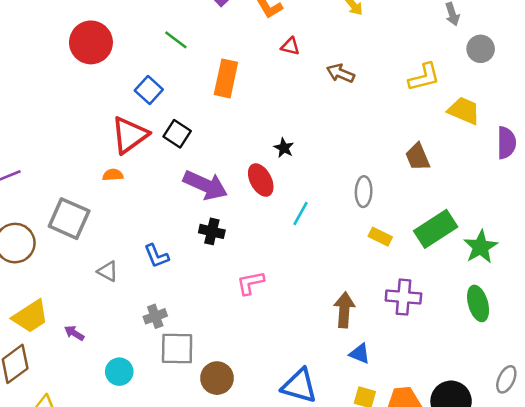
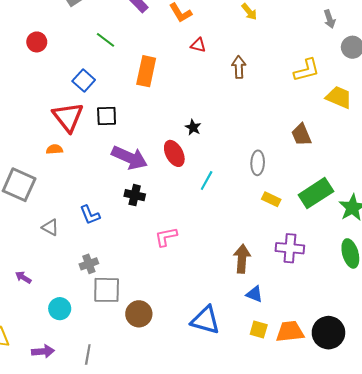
red circle: (91, 42) -> (37, 42), size x0.6
brown arrow: (340, 73) -> (239, 67), turned 65
black square: (177, 134) -> (107, 116), turned -35
red triangle: (130, 135) -> (68, 117), turned -32

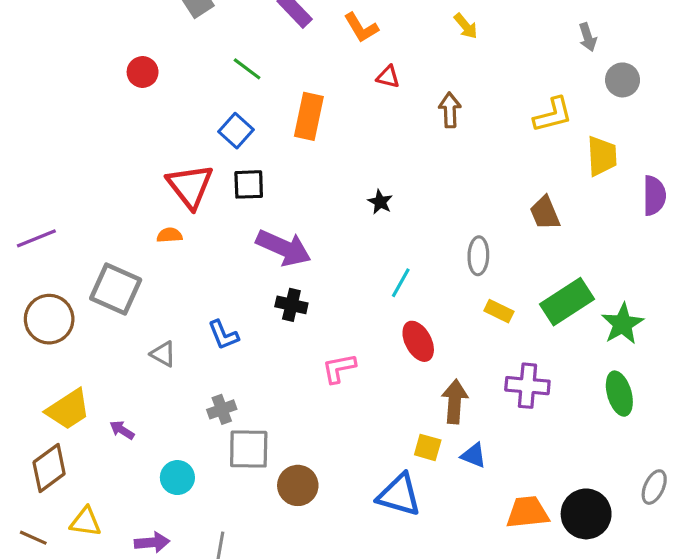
blue square: (84, 81) -> (236, 131), moved
yellow trapezoid: (339, 97) -> (602, 156), turned 64
red ellipse: (174, 153) -> (418, 341), moved
yellow square: (259, 329) -> (428, 447), moved

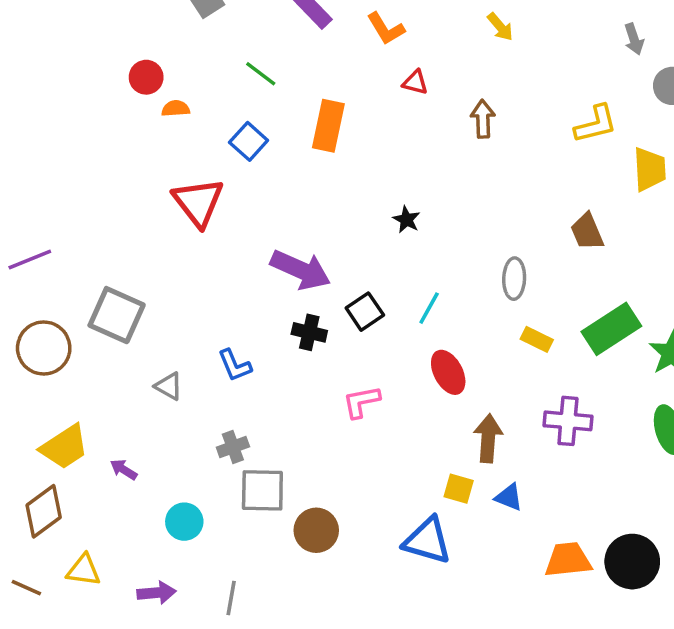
black square: (249, 184) -> (365, 312), moved, turned -32
orange semicircle: (169, 235) -> (176, 108), moved

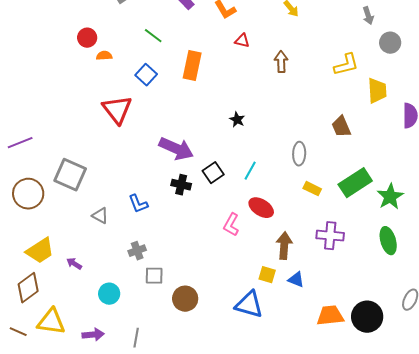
red ellipse: (448, 372) -> (261, 208), turned -30
pink L-shape: (361, 402) -> (231, 225), moved, turned -50
gray square: (262, 490) -> (154, 276), size x0.7
yellow triangle: (84, 570) -> (51, 322), size x1.4

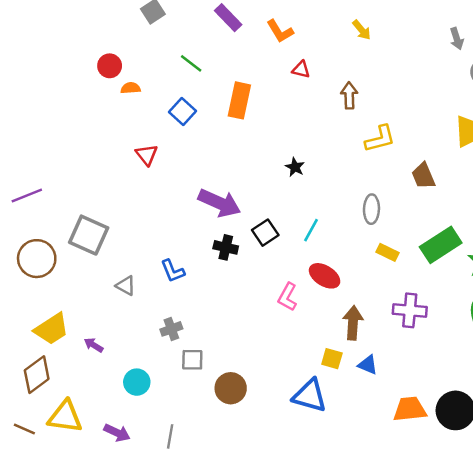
yellow L-shape: (346, 65) -> (380, 139), moved
red triangle: (117, 110) -> (147, 155), size x0.6
purple arrow: (93, 335) -> (117, 433), turned 30

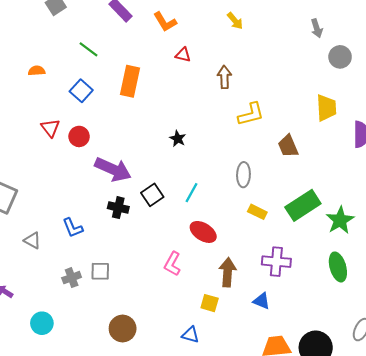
red circle: (110, 66) -> (79, 136), moved
pink L-shape: (287, 297) -> (172, 264), moved
gray square: (192, 360) -> (100, 271), moved
blue triangle: (368, 365) -> (262, 301), moved
blue triangle: (310, 396) -> (190, 335), size x0.6

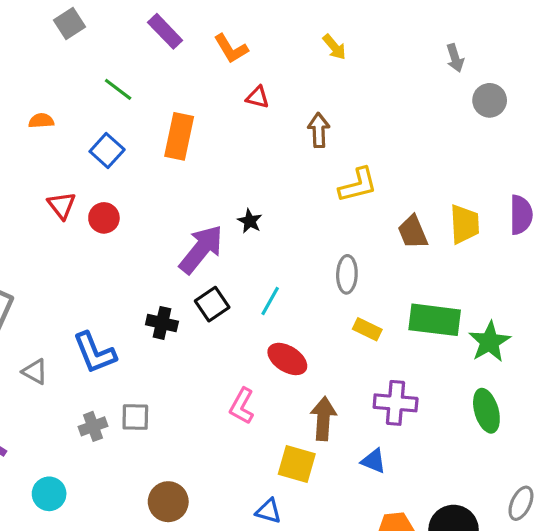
yellow trapezoid: (326, 108) -> (465, 224), moved
purple arrow: (113, 169) -> (201, 249), moved, turned -75
green rectangle: (303, 205) -> (435, 320), turned 40
blue L-shape: (73, 228) -> (95, 353), size x1.4
yellow square: (210, 303) -> (297, 464), size x1.4

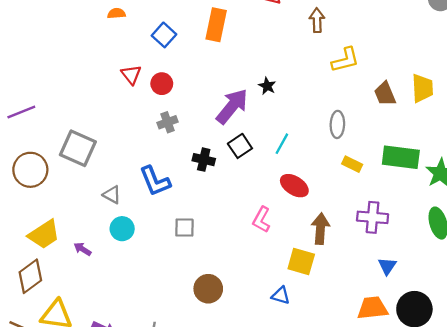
gray cross: (93, 426) -> (167, 122), moved
blue triangle: (374, 461) -> (387, 266), moved, turned 42
cyan circle: (49, 494) -> (122, 229), moved

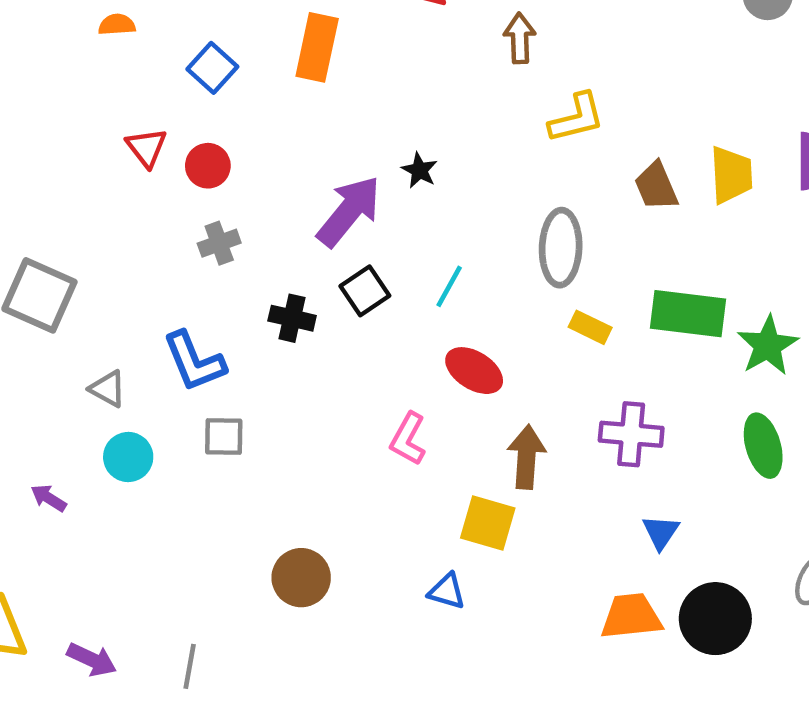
gray ellipse: (337, 124) -> (561, 248), size x1.4
gray square: (184, 228) -> (224, 437), moved

